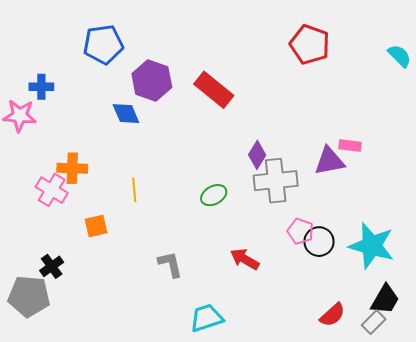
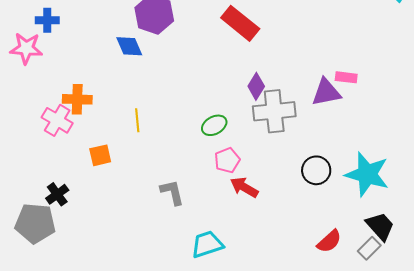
red rectangle: (214, 90) -> (240, 23), moved
pink pentagon: (300, 231) -> (227, 160), moved, turned 30
black trapezoid: (385, 299) -> (380, 226), turned -72

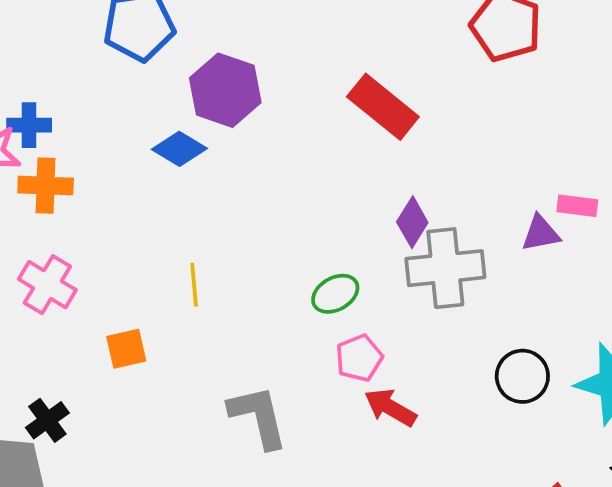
blue cross: (47, 20) -> (29, 125), moved
blue diamond: (129, 46) -> (179, 149), turned -36
purple triangle: (326, 92) -> (541, 233), size x0.7
orange cross: (77, 99) -> (46, 186), moved
gray L-shape: (172, 192) -> (258, 417), size x1.4

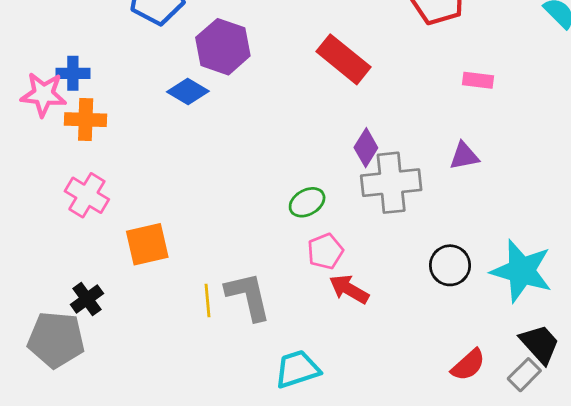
pink rectangle: (577, 206) -> (478, 80), moved
yellow line: (194, 285) -> (207, 300), moved
orange square: (126, 349) -> (147, 244), size x1.4

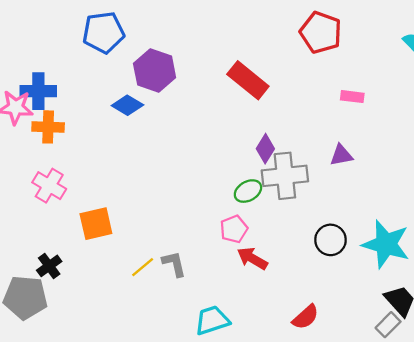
blue cross: (73, 73) -> (38, 91), size x1.4
green ellipse: (307, 202) -> (248, 191), moved
gray L-shape: (248, 296) -> (174, 264), size x0.7
yellow line: (207, 300) -> (143, 267), turned 55
red semicircle: (468, 365) -> (306, 317), moved

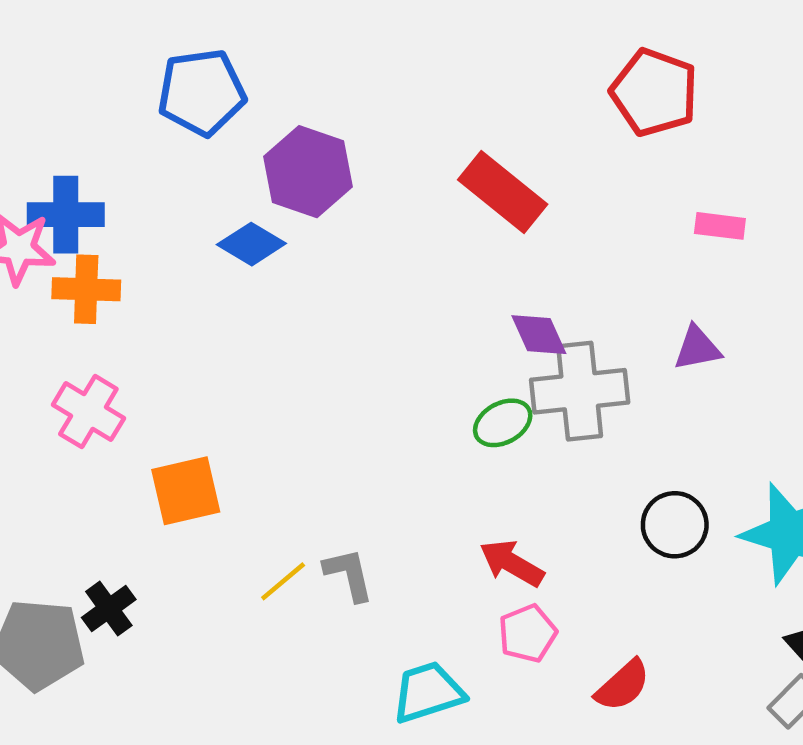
purple diamond: (265, 149) -> (539, 335), turned -56
pink pentagon: (234, 229) -> (528, 633), moved
black cross: (49, 266) -> (109, 608), moved

